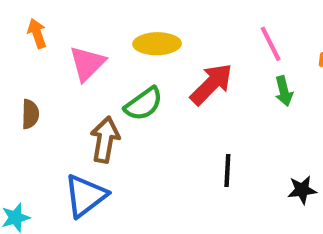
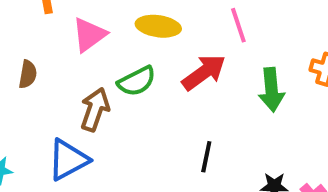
pink line: (271, 44) -> (238, 25), moved
green arrow: (284, 91) -> (271, 90), size x1.5

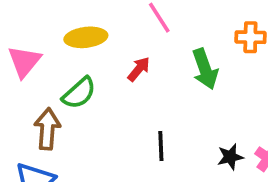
red arrow: (204, 72) -> (139, 69), size x0.6

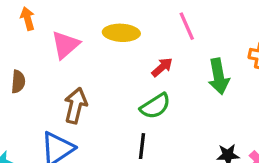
green semicircle: (79, 93) -> (155, 106), moved
black line: (161, 146) -> (142, 146), moved

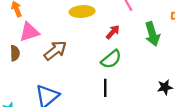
pink triangle: (65, 45) -> (29, 32), moved, turned 30
brown arrow: (76, 106) -> (55, 50), moved, turned 45

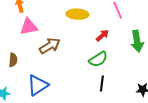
brown semicircle: (15, 53) -> (13, 60), moved
black line: (105, 88) -> (102, 83), moved

